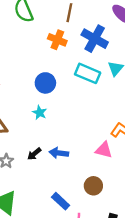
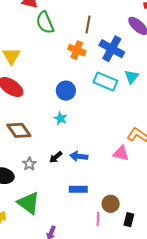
brown circle: (93, 186) -> (111, 204), moved
blue rectangle: (61, 201) -> (78, 189), moved, turned -42

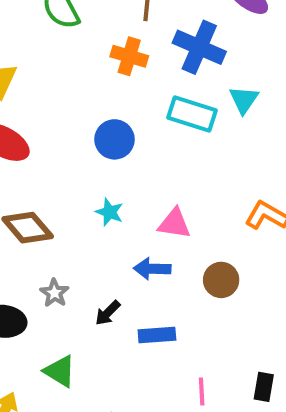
cyan star: (61, 118) -> (110, 212), moved
pink triangle: (121, 153) -> (174, 223), moved
black arrow: (56, 157) -> (108, 313), moved
green triangle: (28, 203) -> (60, 371), size x0.7
brown circle: (111, 204) -> (221, 280), moved

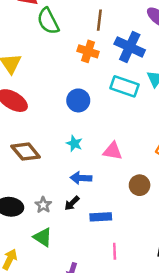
blue arrow: (152, 269) -> (81, 178), moved
gray star: (54, 293) -> (43, 205), moved
pink line: (202, 392) -> (115, 251), moved

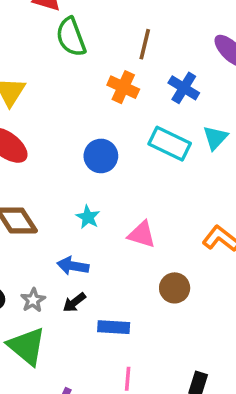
blue cross: (130, 47) -> (184, 88), size x0.7
blue arrow: (81, 178) -> (73, 266), moved
green triangle: (43, 237) -> (27, 346), size x1.4

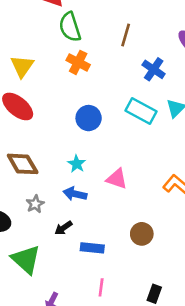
orange cross: (123, 87) -> (78, 62), moved
blue arrow: (73, 266) -> (75, 194), moved
brown circle: (175, 288) -> (142, 234), moved
gray star: (33, 300) -> (35, 204), moved

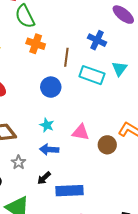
brown line: (126, 35) -> (66, 57), moved
brown circle: (142, 234) -> (107, 145), moved
blue rectangle: (92, 248) -> (69, 191), size x1.4

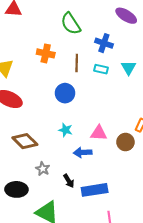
green semicircle: (25, 16) -> (71, 24), moved
cyan rectangle: (92, 75) -> (101, 69), moved, size x0.6
blue arrow: (49, 149) -> (83, 152), moved
black arrow: (44, 178) -> (69, 181), turned -72

